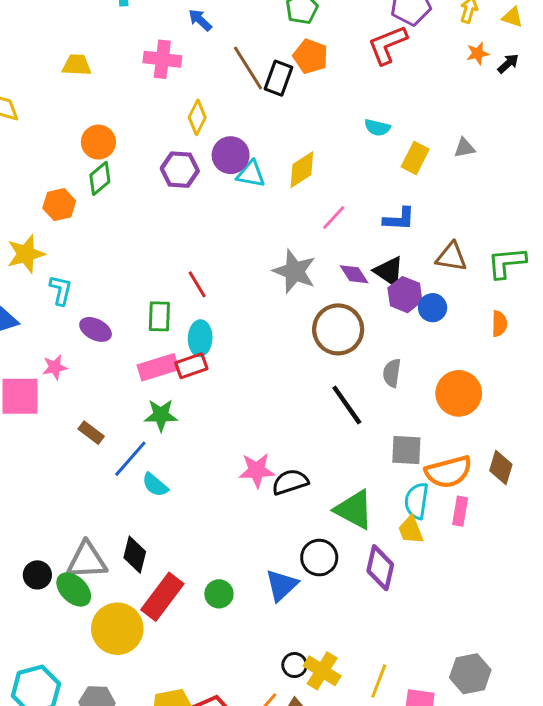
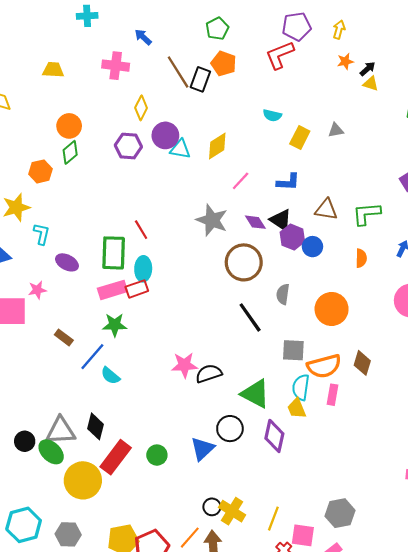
yellow triangle: (512, 17) -> (371, 84), moved
green rectangle: (159, 316) -> (114, 253), size x1.5

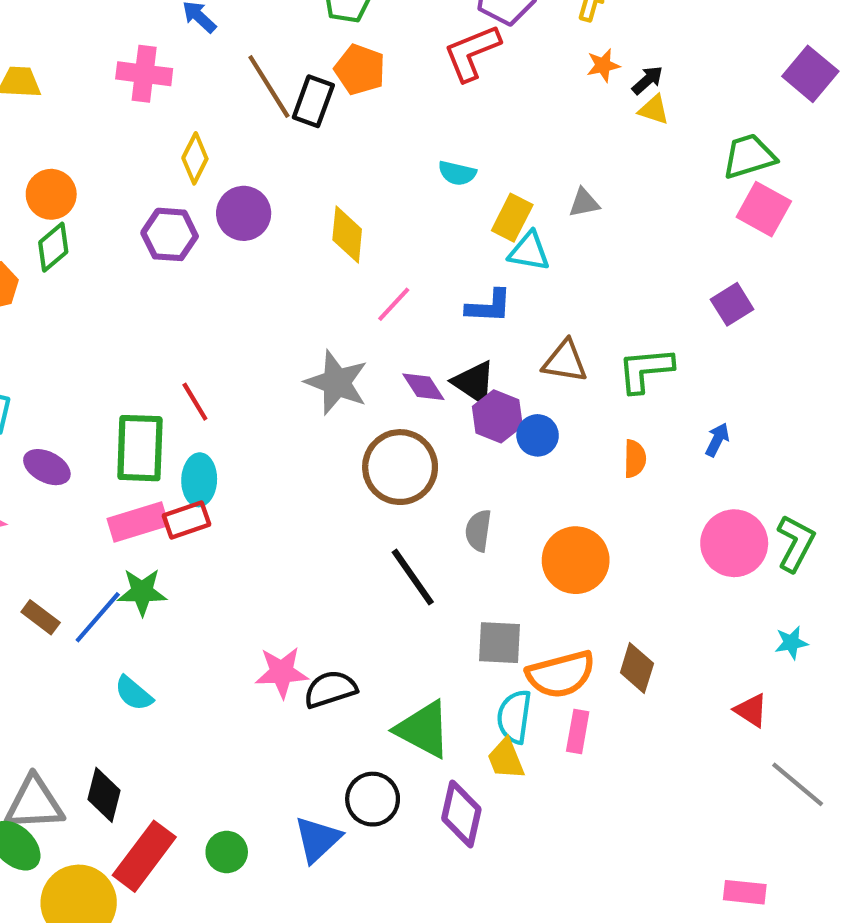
yellow diamond: (217, 146) -> (347, 234), turned -52
cyan triangle: (180, 149) -> (529, 251), moved
blue line: (92, 357) -> (98, 617), moved

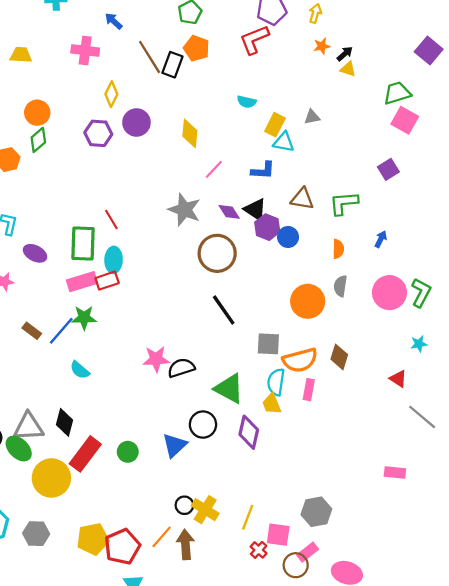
gray semicircle: (478, 531) -> (340, 286), moved

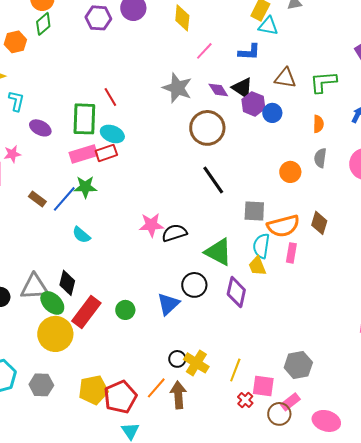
cyan ellipse: (114, 260) -> (112, 134), turned -70
orange circle: (308, 301) -> (290, 172), size x0.7
green ellipse: (19, 449) -> (52, 303), moved

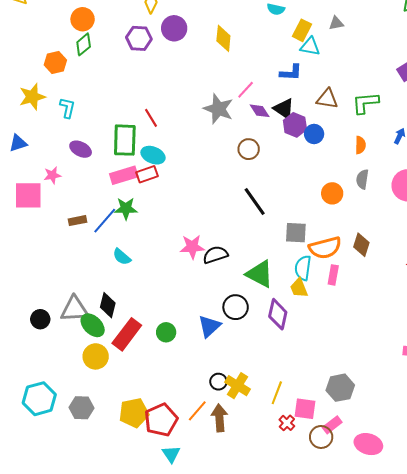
pink line: (204, 51) -> (246, 90), moved
cyan L-shape: (16, 101) -> (67, 108), moved
brown circle: (207, 128) -> (249, 149), size x0.6
brown rectangle: (37, 199) -> (78, 221), turned -48
yellow circle: (55, 334) -> (96, 356), size x0.7

